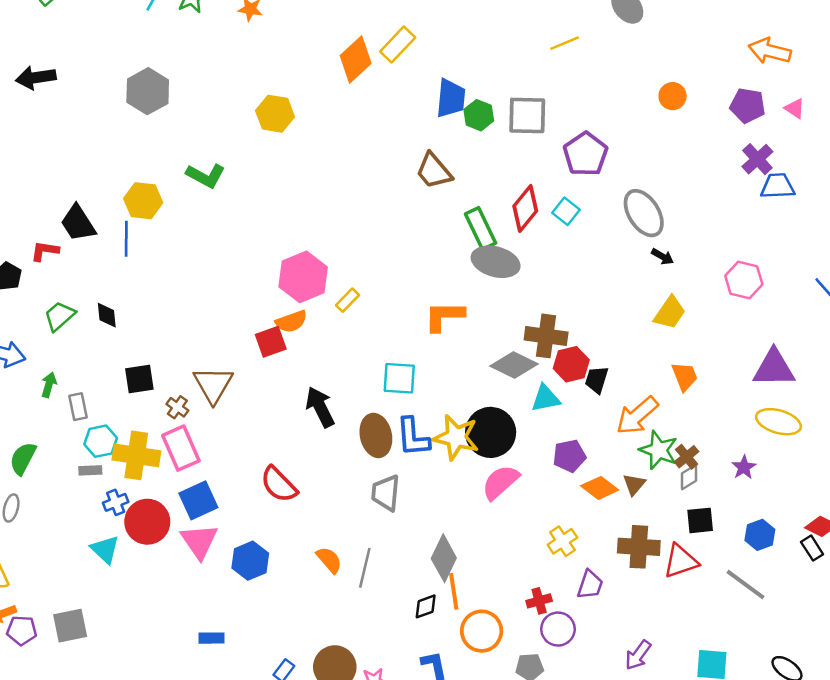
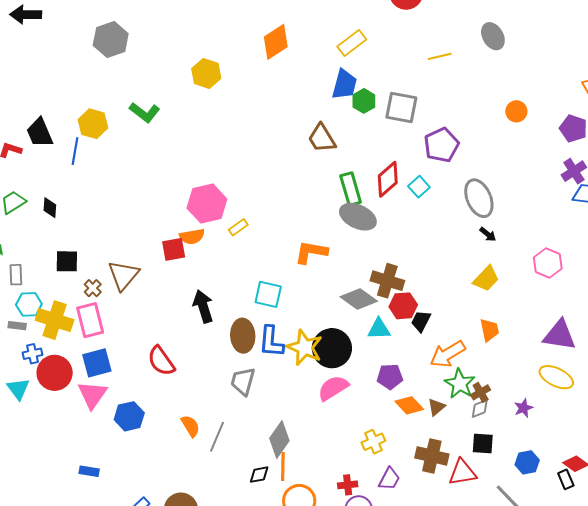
yellow rectangle: (398, 45) -> (352, 43), moved

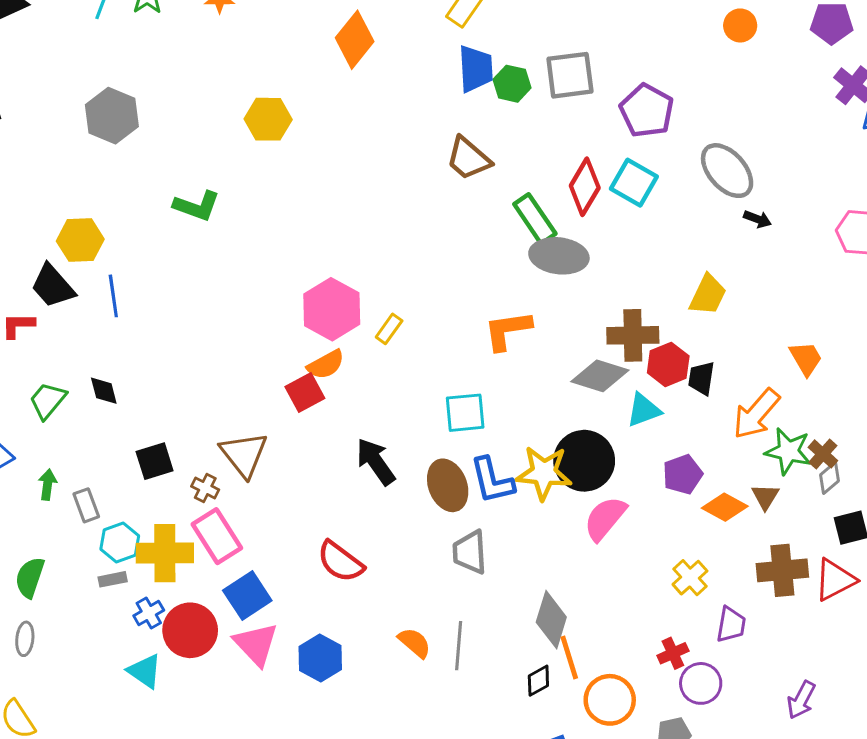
yellow hexagon: (93, 124) -> (80, 240), moved
cyan square: (419, 187) -> (634, 183), size x1.4
yellow trapezoid: (486, 279) -> (708, 295), moved

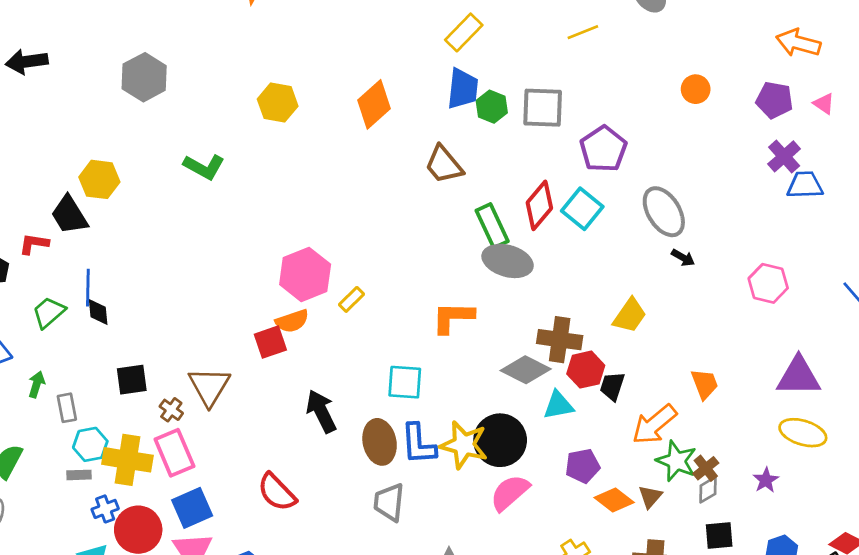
orange diamond: (355, 40) -> (374, 104), moved
blue line: (113, 296) -> (88, 288), moved

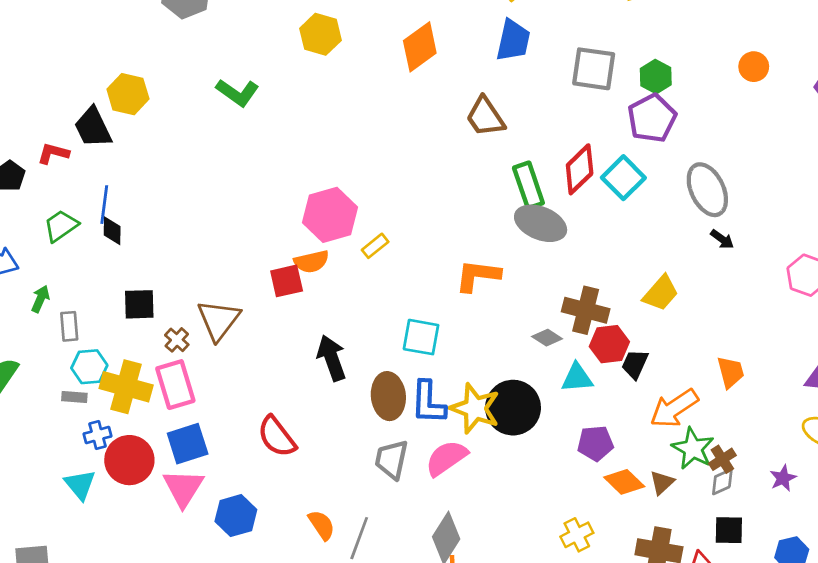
green hexagon: (492, 107) -> (656, 77), moved
gray diamond: (526, 370) -> (547, 338), size x0.6
pink semicircle: (510, 493) -> (446, 458), moved

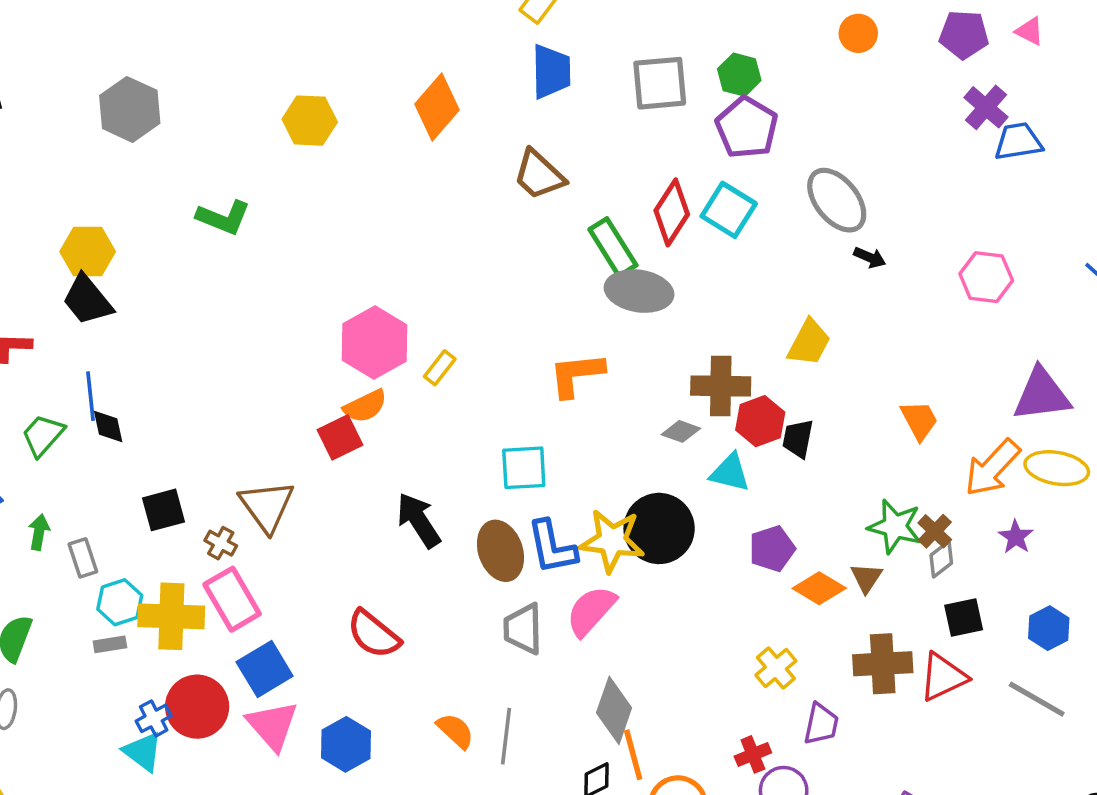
black trapezoid: (93, 127) -> (87, 300), moved
cyan triangle: (577, 378) -> (730, 473), turned 32
orange arrow: (674, 408) -> (992, 468), moved
blue cross: (98, 435) -> (154, 718), moved

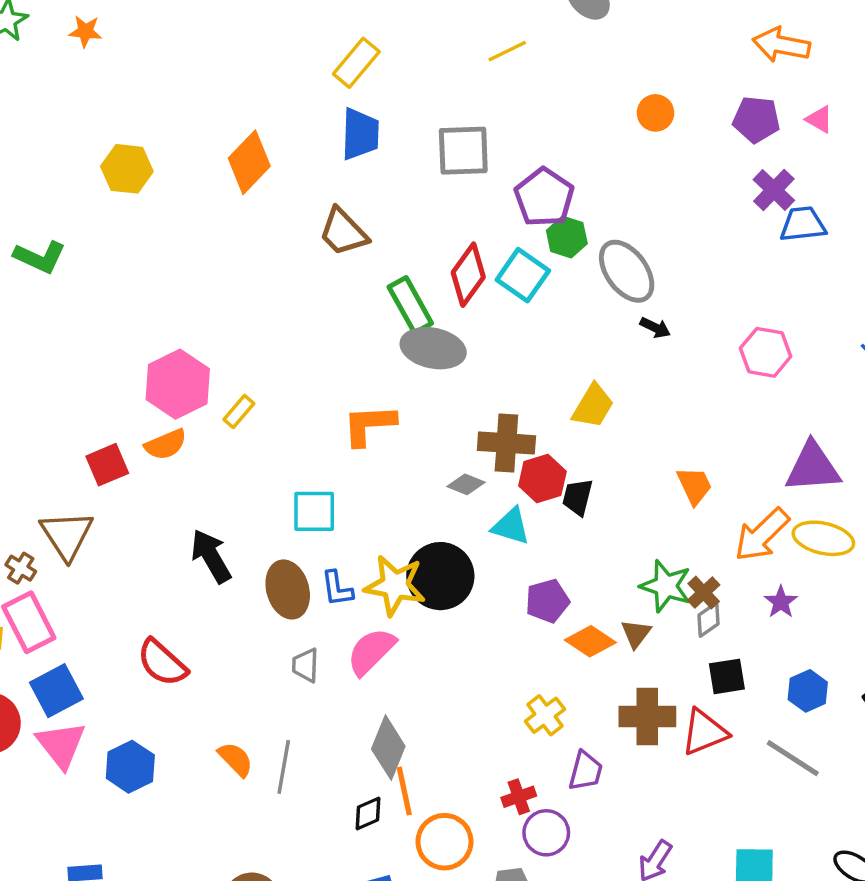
green hexagon: (739, 75) -> (567, 237), moved
red square: (340, 437) -> (107, 465), moved
blue L-shape: (552, 547) -> (337, 589), size x0.7
gray trapezoid: (523, 629) -> (305, 665), size x0.7

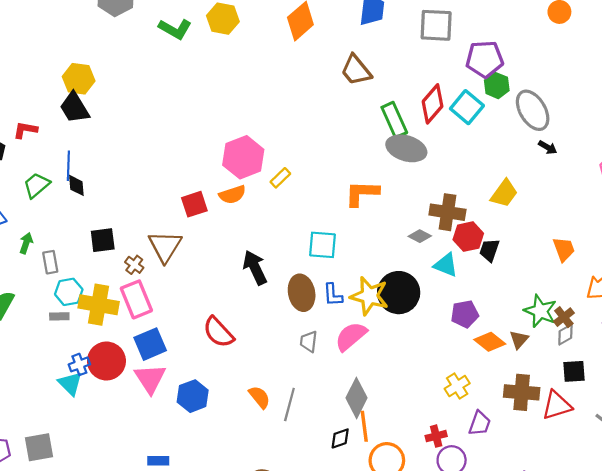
purple pentagon: (544, 197) -> (485, 59), turned 30
green L-shape: (40, 257) -> (175, 29), moved

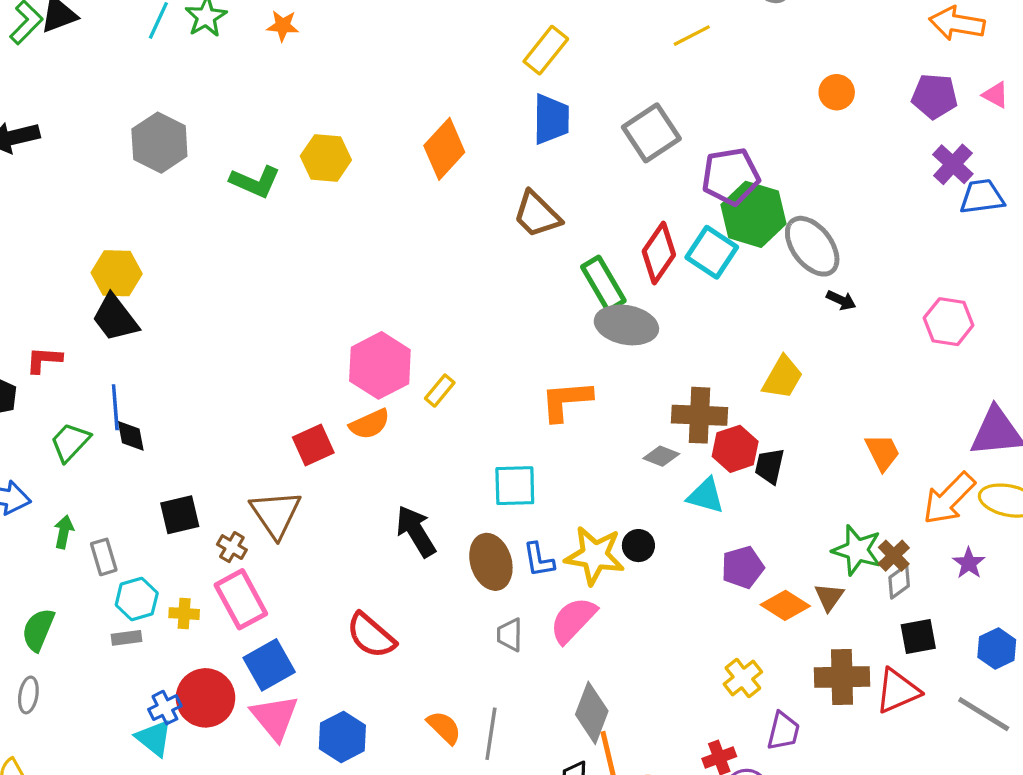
gray square: (436, 25) -> (651, 133), turned -30
green hexagon: (497, 85) -> (753, 214), size x1.6
black circle: (399, 293) -> (638, 546), size x0.5
yellow cross: (99, 305) -> (184, 614), size x0.5

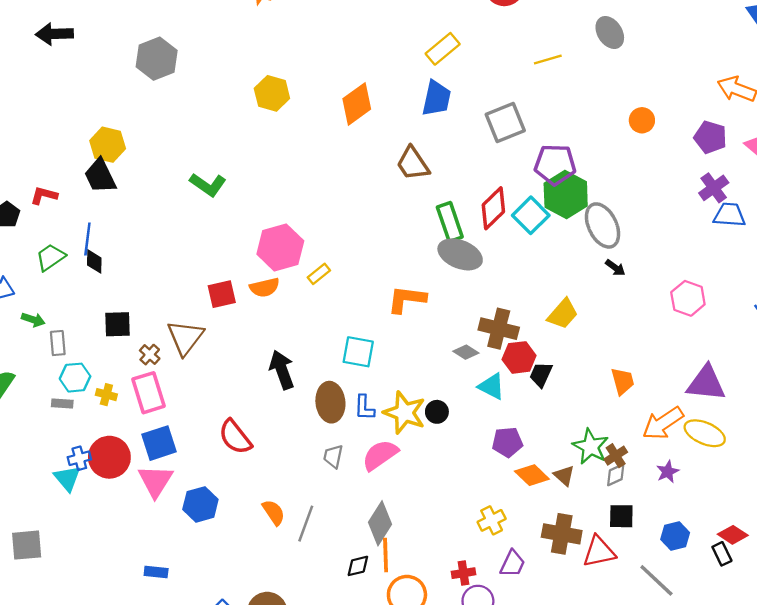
green L-shape: (255, 182) -> (208, 185), moved
green arrow: (64, 532) -> (33, 320), turned 85
brown triangle: (829, 597) -> (564, 476), turned -35

